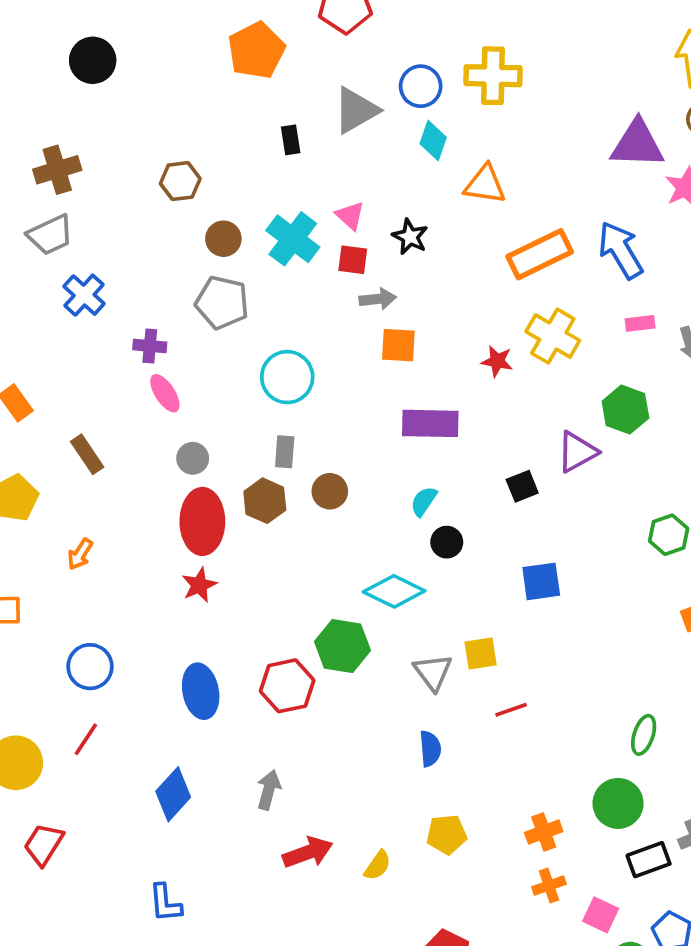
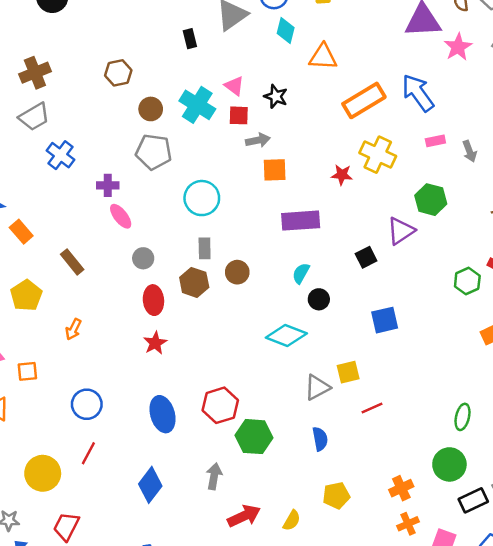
red ellipse: (202, 521) -> (153, 300), size x0.7
green hexagon: (342, 646) -> (254, 437), moved
gray triangle: (433, 672) -> (317, 387), turned 44

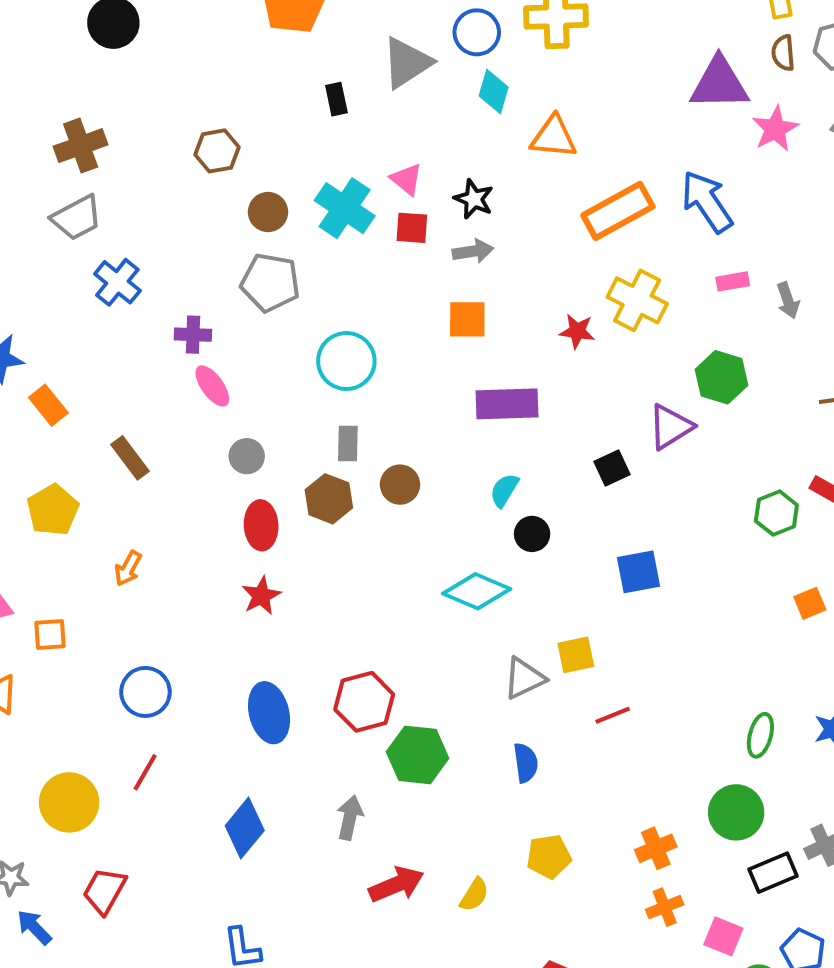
gray arrow: (258, 140) -> (473, 251), moved

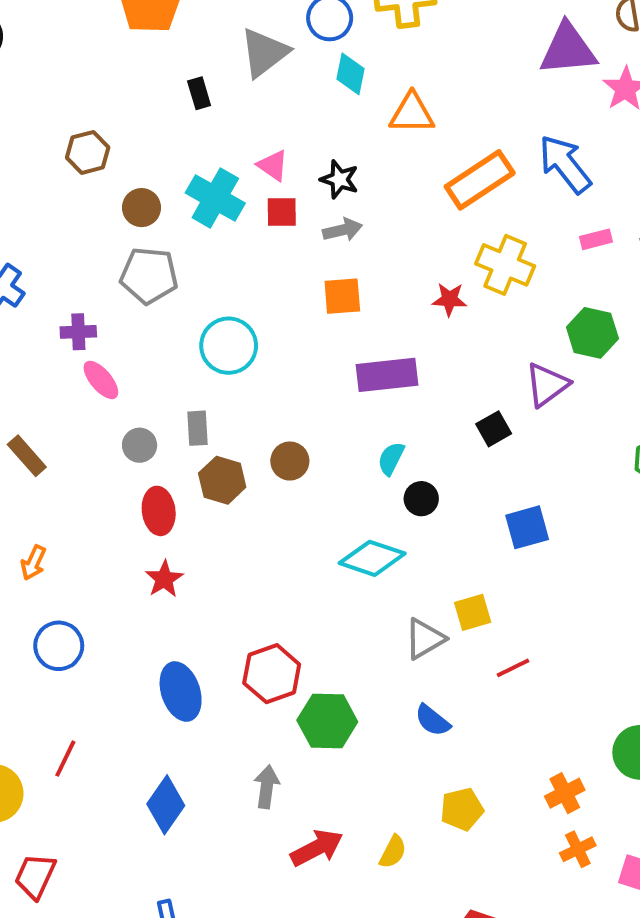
gray rectangle: (348, 444) -> (198, 428), moved
blue circle: (145, 692) -> (59, 646), moved
blue semicircle: (526, 763) -> (432, 720), turned 141

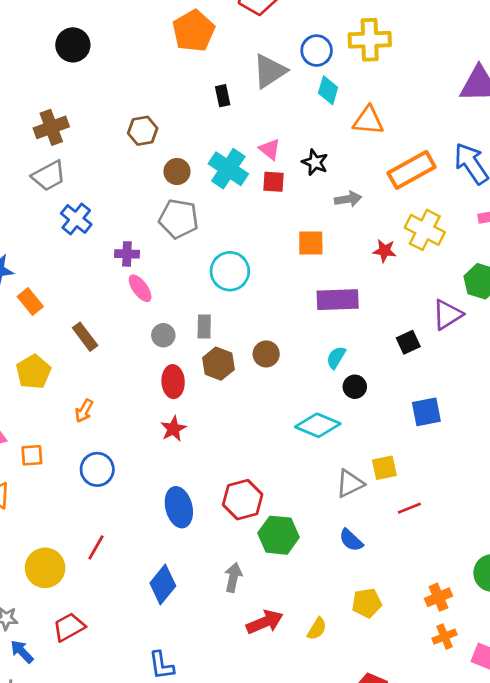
gray arrow: (343, 230) -> (348, 199), moved
red trapezoid: (35, 876) -> (69, 627), turned 32

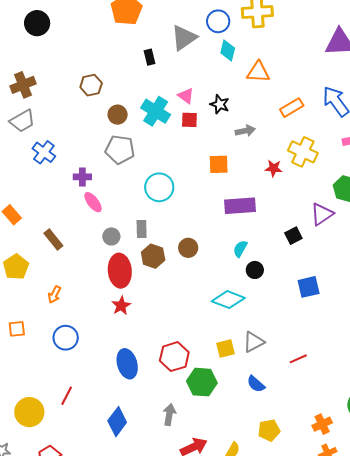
orange rectangle: (412, 170) -> (292, 108), size x0.7
red ellipse: (173, 382) -> (120, 271), size x1.4
yellow square: (384, 468) -> (225, 348), moved

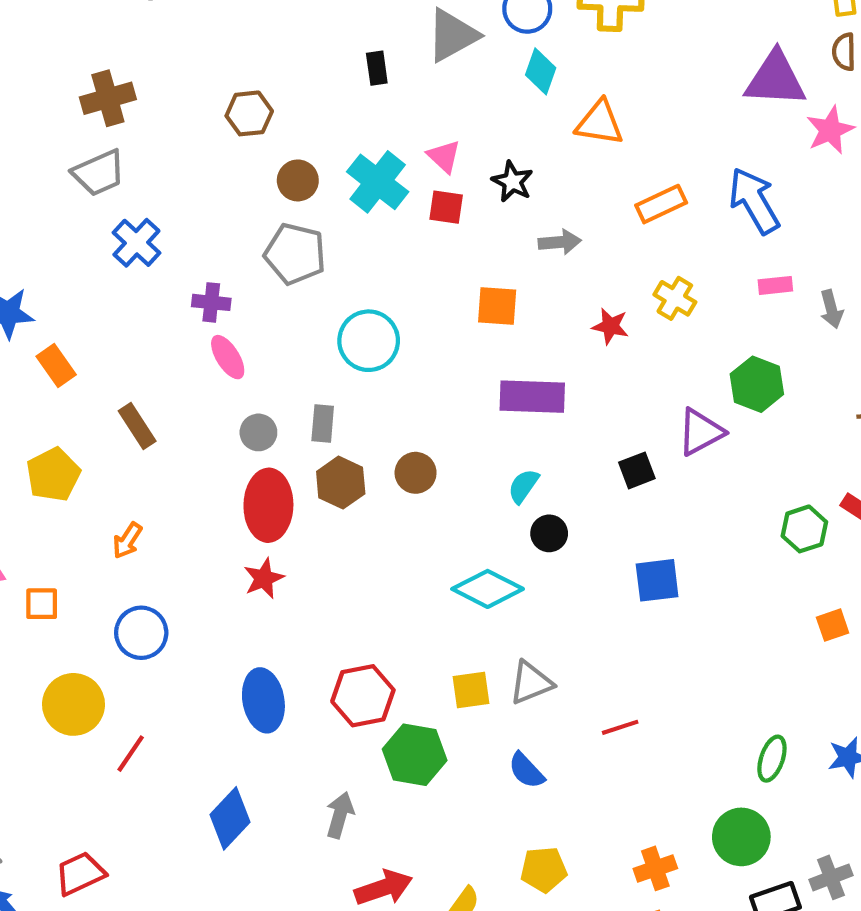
yellow cross: (303, 152) -> (675, 298), size x0.7
yellow circle: (29, 412) -> (73, 704), moved

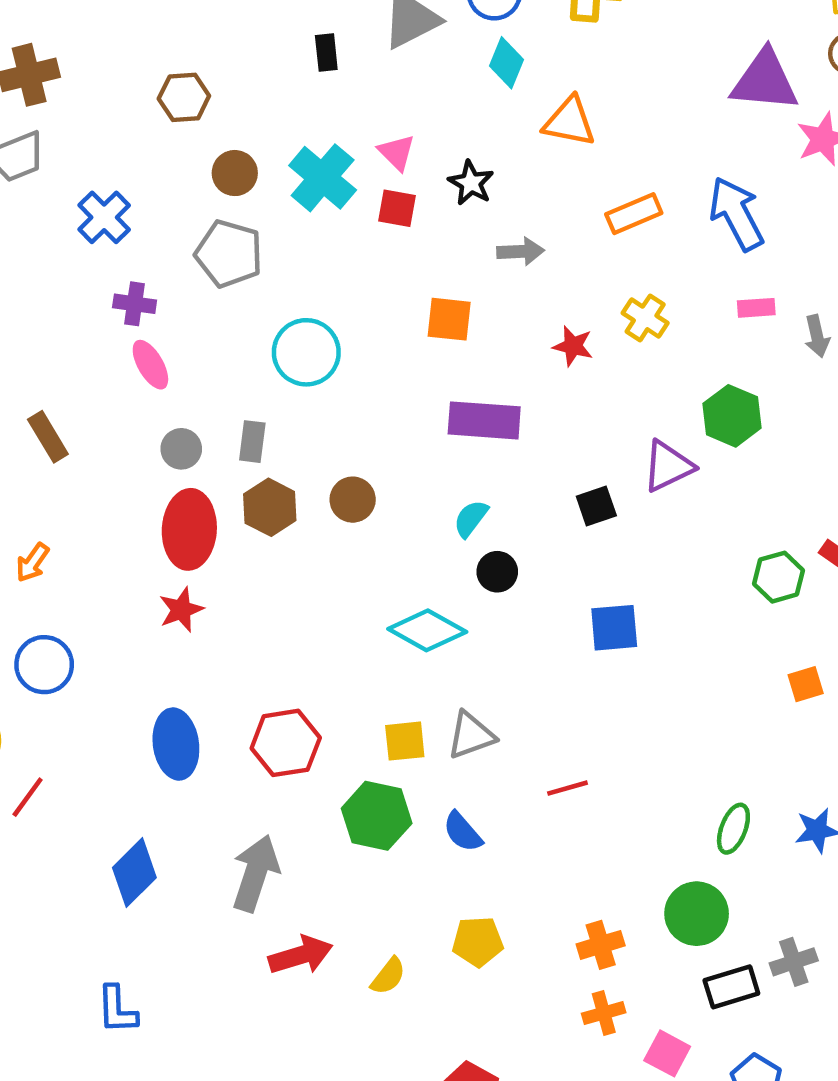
blue cross: (136, 243) -> (104, 217), moved
green hexagon: (415, 755) -> (377, 816), moved
gray arrow: (340, 815) -> (255, 873), size x1.5

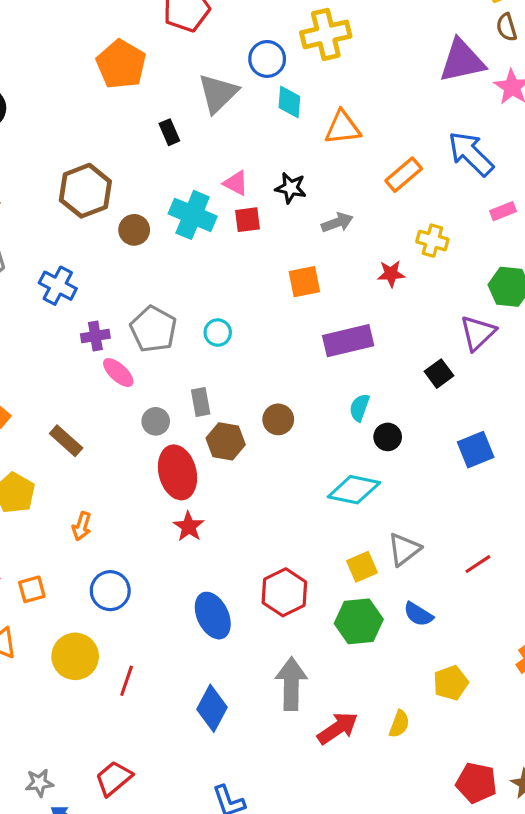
brown hexagon: (184, 97) -> (85, 191), size x1.5
gray pentagon: (229, 254) -> (153, 329), moved, turned 30
cyan circle: (306, 352) -> (218, 333), size x0.6

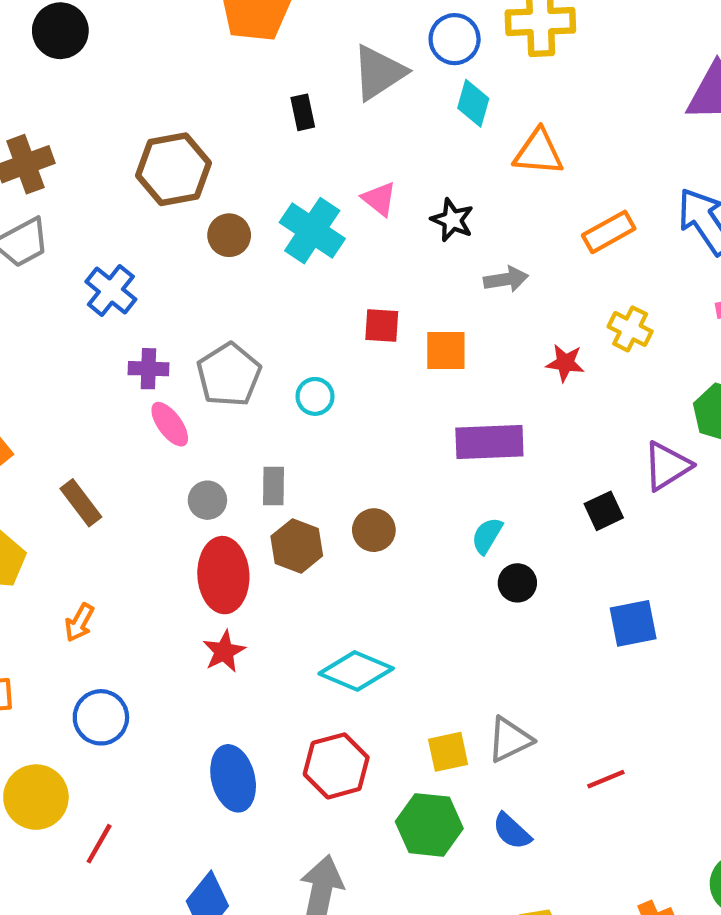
red square: (248, 220) -> (382, 326), moved
cyan diamond: (354, 490) -> (356, 671), moved

